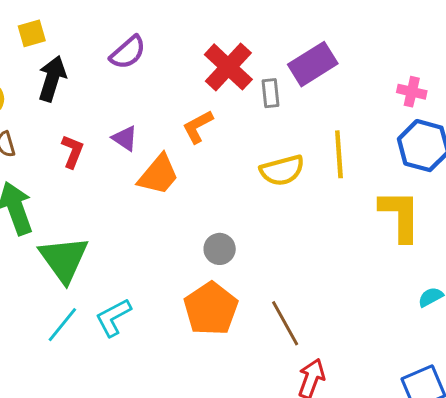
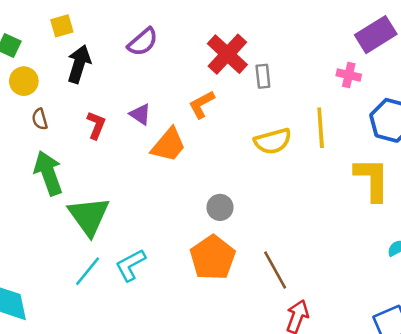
purple rectangle: (313, 64) -> (376, 35), moved
pink cross: (412, 92) -> (349, 75), moved

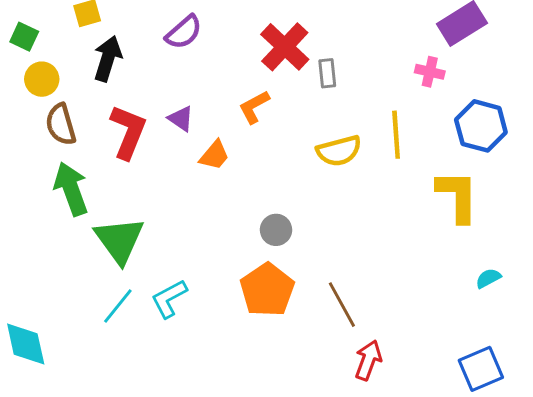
brown semicircle: (40, 119) -> (61, 124), size x1.6
red L-shape: (96, 125) -> (128, 132), size x1.6
orange trapezoid: (168, 145) -> (214, 155), size x0.7

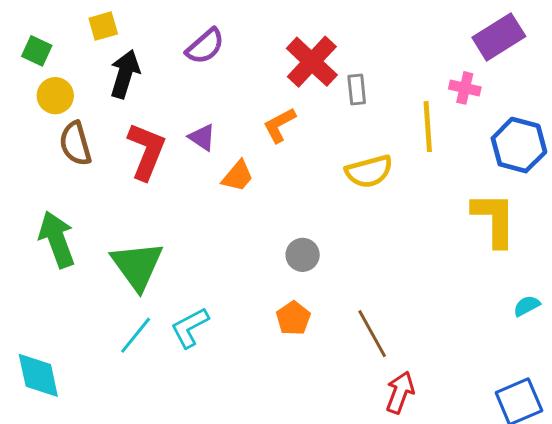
yellow line: (396, 135) -> (428, 127), moved
green arrow: (71, 189) -> (57, 239), moved
orange pentagon: (267, 290) -> (293, 318), size x0.6

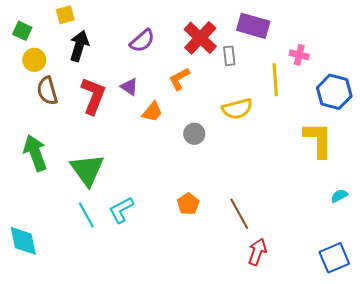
purple rectangle: (499, 37) -> (253, 26), moved, turned 48
purple semicircle: (205, 46) -> (142, 41), moved
gray circle: (303, 255) -> (194, 134), moved
cyan line: (136, 335) -> (86, 215), turned -68

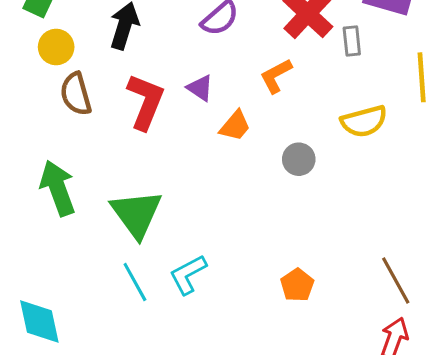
orange pentagon: (188, 204) -> (297, 285), moved
brown line: (239, 214) -> (396, 281), moved

